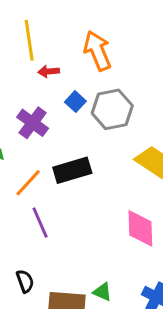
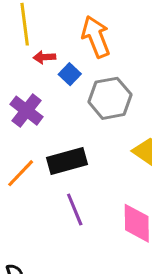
blue square: (75, 102) -> (70, 74), moved
purple line: (40, 223) -> (75, 210), moved

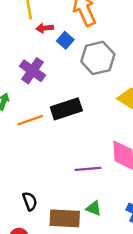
orange line: (21, 173) -> (30, 120), turned 30
purple line: (75, 210) -> (88, 169), moved, turned -70

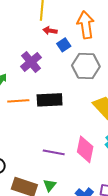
green triangle: (94, 208) -> (50, 185), turned 32

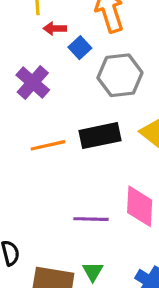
black rectangle: (50, 100) -> (100, 136), moved
orange line: (18, 101) -> (48, 145), moved

